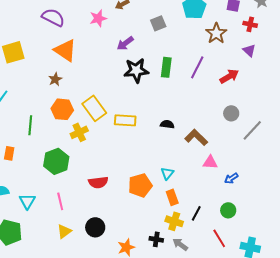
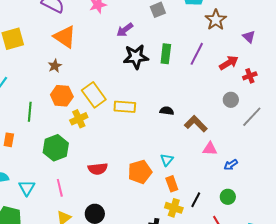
red cross: (250, 24) -> (250, 76), moved, turned -32

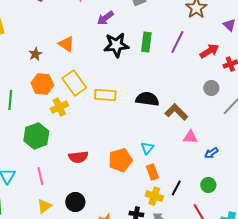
orange triangle: (65, 37) -> (66, 44), moved, size x0.7
black semicircle: (167, 111) -> (147, 99), size x1.6

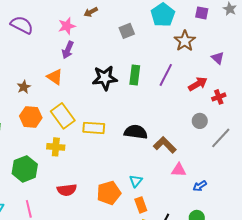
purple arrow: (105, 18) -> (68, 50), moved, turned -30
yellow cross: (59, 107) -> (56, 147), moved, turned 30

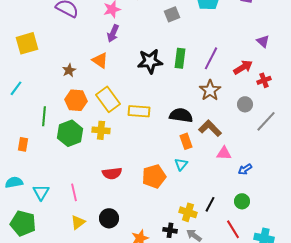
brown star: (185, 41) -> (210, 90), moved
green hexagon: (25, 169) -> (70, 133), moved
orange rectangle: (141, 205) -> (186, 141), moved

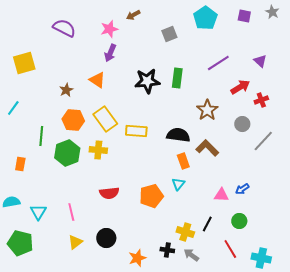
purple line: (211, 58) -> (218, 63), moved, turned 30
pink triangle: (224, 153) -> (221, 195), moved

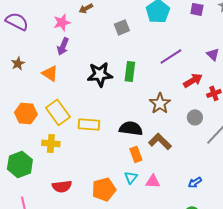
brown star: (66, 90) -> (18, 63), moved
green hexagon: (67, 153) -> (20, 164), moved
pink triangle: (221, 195) -> (153, 181), moved

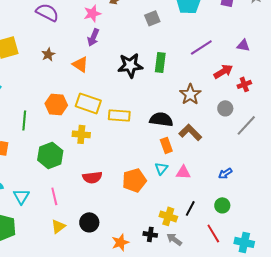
purple triangle: (213, 54) -> (243, 45), turned -32
yellow rectangle: (58, 112) -> (88, 103), turned -35

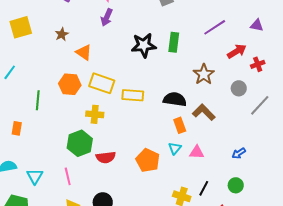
orange triangle: (80, 64) -> (84, 52), moved
green hexagon: (50, 155) -> (80, 143), moved
orange pentagon: (134, 180) -> (148, 160), turned -30

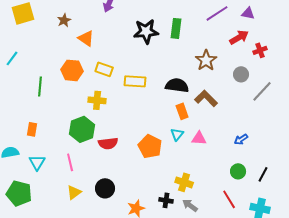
purple triangle: (257, 25) -> (248, 13), moved
yellow rectangle: (102, 83) -> (104, 69), size x0.7
orange rectangle: (17, 128) -> (32, 129), moved
black line: (204, 188) -> (263, 174), moved

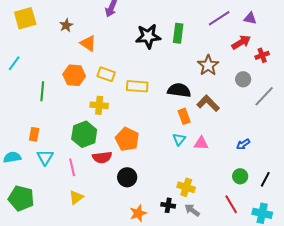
red semicircle: (108, 143) -> (102, 157), moved
orange pentagon: (150, 146) -> (127, 139), moved
cyan triangle: (37, 162) -> (45, 157), moved
black circle: (105, 188) -> (127, 177), moved

